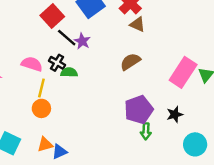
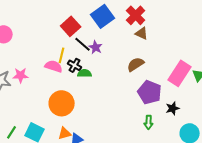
yellow line: (41, 88) -> (62, 55), moved
orange circle: (41, 108) -> (62, 103), size x1.6
purple pentagon: (139, 110) -> (150, 92), moved, turned -30

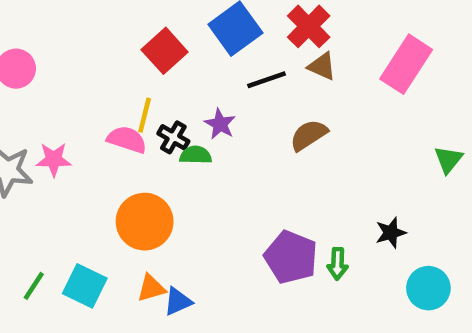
black line: (83, 44) -> (267, 80), moved, turned -60
purple star: (96, 47) -> (220, 124), moved
pink rectangle: (180, 73) -> (406, 64), moved
purple pentagon: (150, 92) -> (291, 257), moved

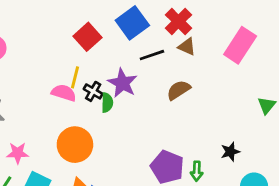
purple star: (220, 124) -> (123, 83), size x1.5
green semicircle: (196, 155) -> (107, 103), turned 90
pink star: (54, 159) -> (18, 153), moved

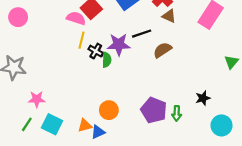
black line: (152, 55) -> (142, 34), moved
purple star: (123, 83) -> (119, 44), turned -30
pink semicircle: (64, 93) -> (76, 18), moved
orange circle: (75, 145) -> (109, 110), moved, size x0.7

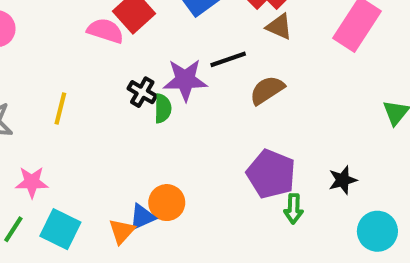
yellow line: (82, 40) -> (60, 108), moved
purple pentagon: (154, 110) -> (271, 174), moved
orange triangle: (85, 125) -> (122, 231), turned -32
blue triangle: (98, 132) -> (142, 217), moved

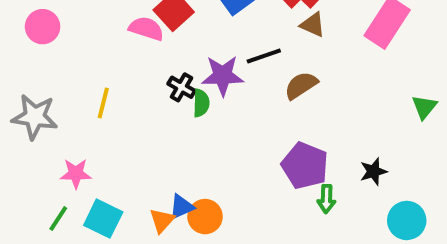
orange circle: (167, 203) -> (205, 217), moved

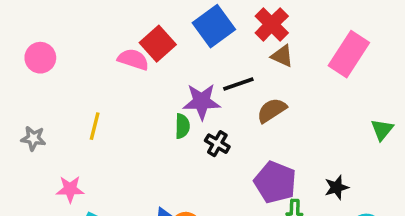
black cross: (182, 87) -> (217, 144), moved
gray star: (35, 117) -> (33, 138), size x0.6

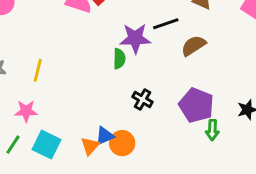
yellow line: (95, 126) -> (38, 70), moved
black cross: (217, 144) -> (143, 99), moved

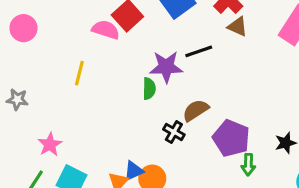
brown semicircle: (193, 46) -> (196, 110), moved
yellow line: (38, 70) -> (79, 73), moved
pink star: (26, 111) -> (50, 144), turned -30

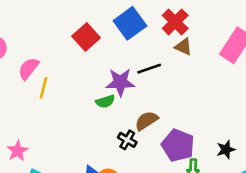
pink semicircle: (106, 30) -> (28, 69), moved, turned -70
green semicircle: (149, 89) -> (105, 101), turned 72

